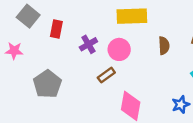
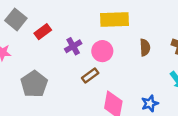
red rectangle: (56, 29) -> (43, 32), turned 42
blue star: (181, 105) -> (150, 103), moved

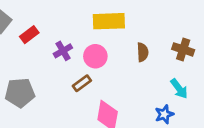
gray pentagon: (34, 84) -> (20, 93), turned 30
blue star: (150, 103) -> (164, 114), moved

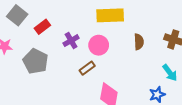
gray pentagon: (20, 93) -> (35, 61), moved, turned 30

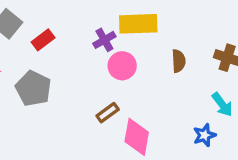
purple cross: (71, 41) -> (104, 40), moved
brown rectangle: (87, 68) -> (108, 113), moved

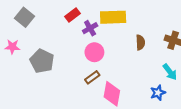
red rectangle: (43, 40) -> (73, 15), moved
pink circle: (122, 66) -> (94, 52), moved

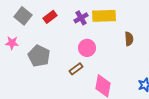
red rectangle: (73, 15) -> (50, 17), moved
purple cross: (90, 28) -> (81, 18), moved
brown rectangle: (92, 77) -> (76, 69), moved

